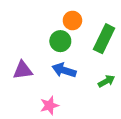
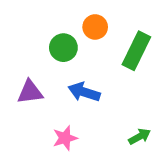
green circle: (60, 41) -> (63, 48), moved
green arrow: (106, 81) -> (140, 136), moved

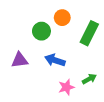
green arrow: (140, 136) -> (89, 79), moved
pink star: (65, 138) -> (66, 87), moved

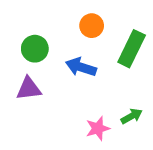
green circle: (41, 31) -> (35, 49), moved
blue arrow: (55, 60) -> (81, 67), moved

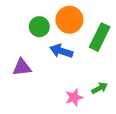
orange circle: (92, 26) -> (69, 20), size x1.5
green circle: (35, 49) -> (39, 27), moved

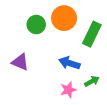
blue arrow: (61, 51) -> (69, 63), moved
purple triangle: (22, 67) -> (20, 62), turned 30

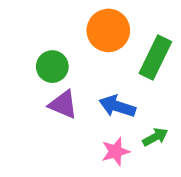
green circle: (36, 25) -> (52, 67), moved
purple triangle: (20, 62) -> (63, 104), moved

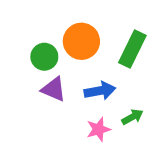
orange circle: (108, 30) -> (81, 41), moved
blue arrow: (117, 106) -> (100, 91), turned 152

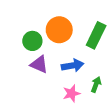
green arrow: (132, 117) -> (96, 84), turned -40

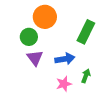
orange circle: (59, 30) -> (45, 17), moved
purple triangle: (39, 64) -> (35, 58), turned 30

